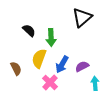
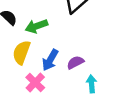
green arrow: (51, 37) -> (36, 26), turned 72

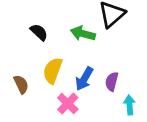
green arrow: (36, 26) -> (83, 34), moved, turned 35
purple semicircle: (75, 62) -> (112, 82), turned -48

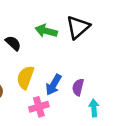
green arrow: (83, 34) -> (46, 31), moved
pink cross: (68, 103) -> (39, 107), turned 30

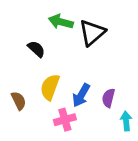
black triangle: (78, 27) -> (92, 33), moved
green arrow: (46, 31) -> (61, 22), moved

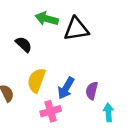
black triangle: (92, 33) -> (76, 29), turned 32

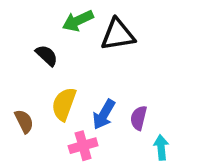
green arrow: (47, 19) -> (78, 21), turned -40

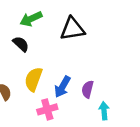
green arrow: (78, 21) -> (31, 19), moved

